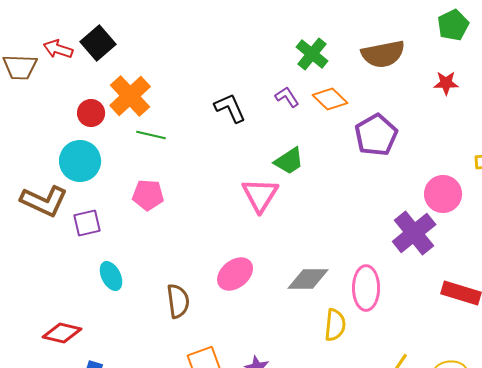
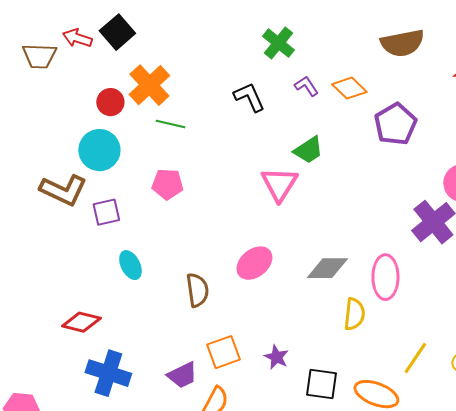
green cross: (312, 54) -> (278, 43), moved

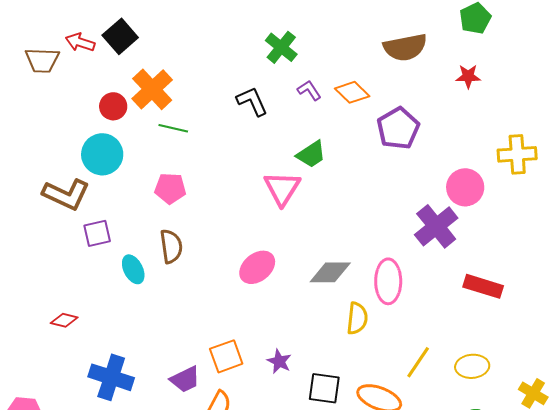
purple square: (106, 212) -> (97, 233), moved
brown semicircle: (197, 290) -> (171, 246), moved
red diamond: (81, 322) -> (64, 320), moved, size x0.7

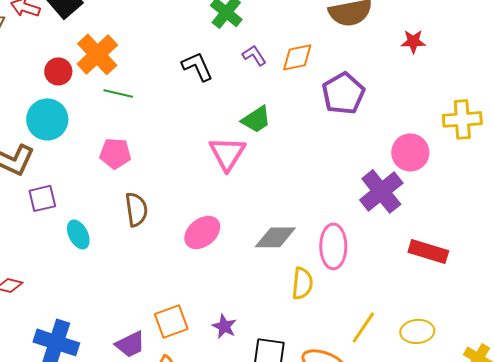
orange diamond: (352, 92) -> (297, 57), turned -56
brown semicircle: (171, 246) -> (136, 209), moved

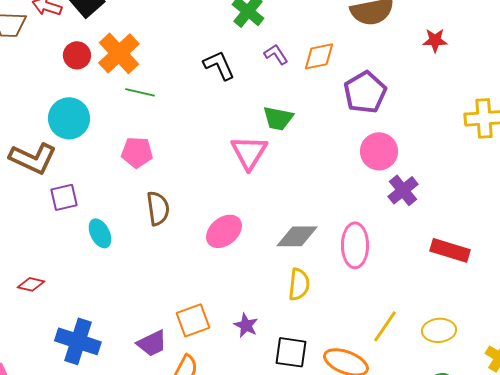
red circle: (58, 71) -> (77, 55), moved
green trapezoid: (256, 119) -> (278, 118), turned 44
pink circle: (410, 152) -> (379, 151), moved
purple cross: (381, 191) -> (403, 190), size x0.7
yellow semicircle: (302, 283) -> (299, 284), moved

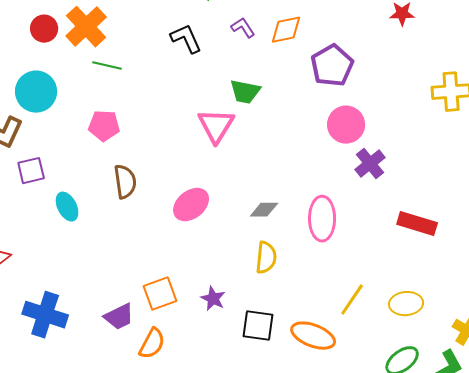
gray diamond: (297, 236) -> (264, 210), size x0.7

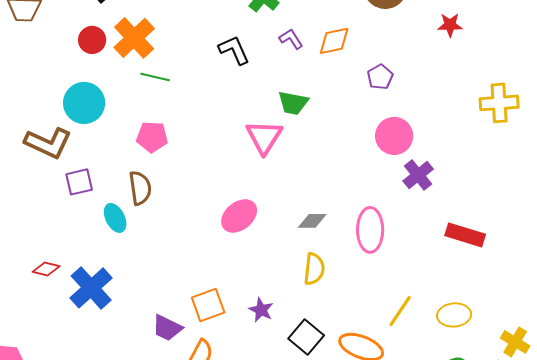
purple pentagon: (332, 66) -> (380, 77), size x0.6
brown semicircle: (125, 182) -> (140, 188), moved
blue cross: (45, 315) -> (91, 288), moved, turned 30
purple trapezoid: (119, 317) -> (167, 328), turned 52
black square: (258, 326) -> (306, 337), turned 32

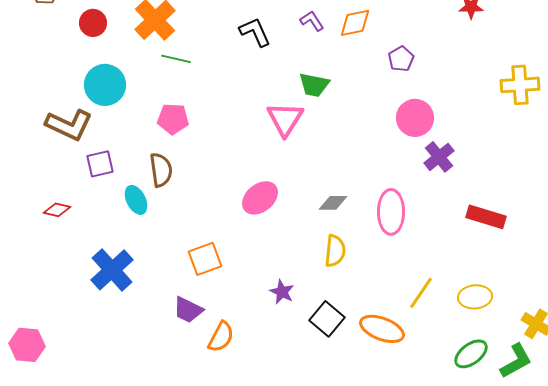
red circle: (92, 40) -> (93, 23), moved
red diamond: (46, 269) -> (57, 210), moved
orange square: (208, 305) -> (205, 259), moved

